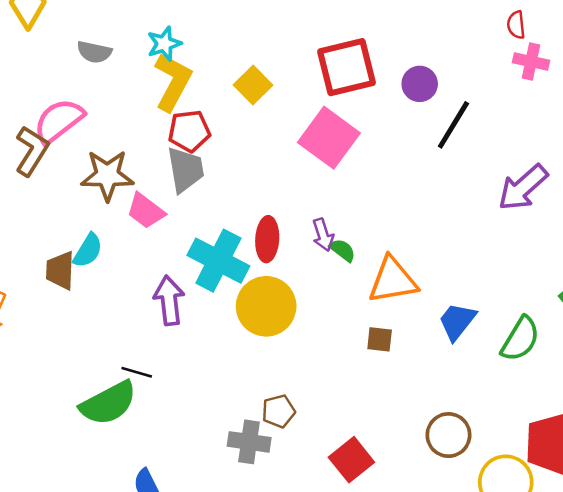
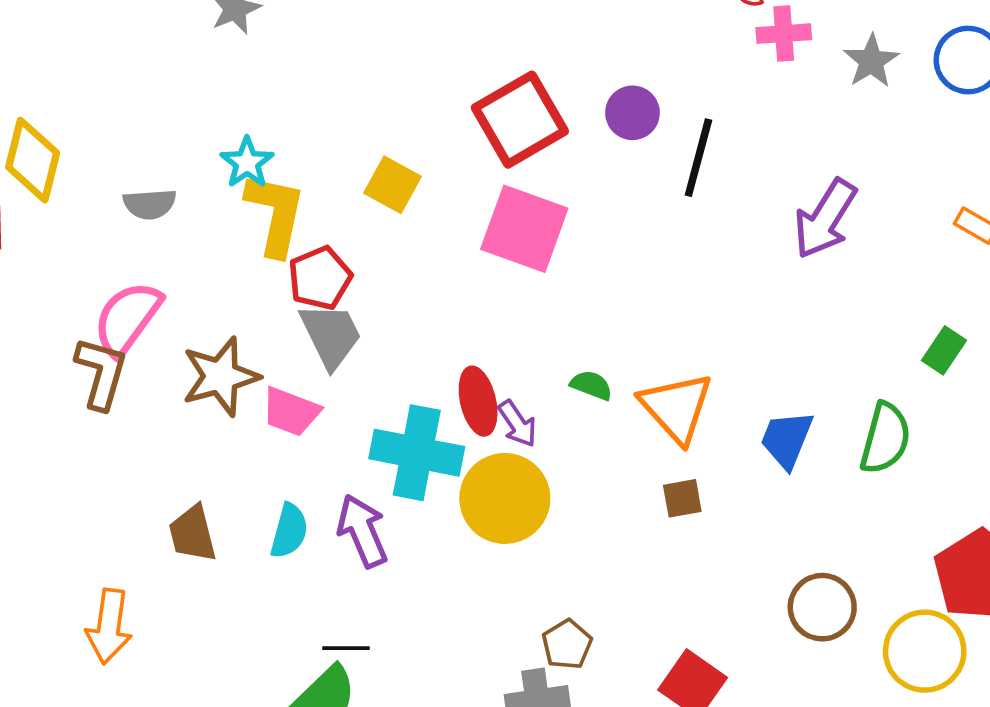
purple arrow: (323, 235) -> (517, 424), moved
cyan semicircle: (88, 251) -> (289, 531), moved
orange triangle: (393, 280) -> (677, 408), turned -46

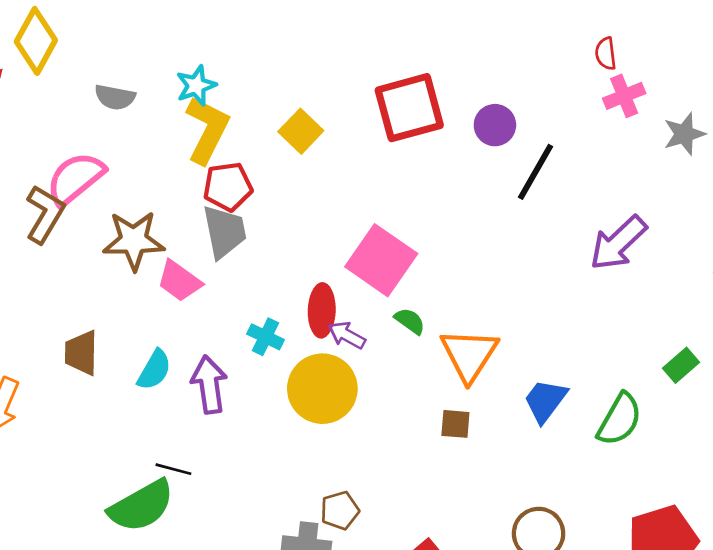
pink cross: (784, 34) -> (624, 96), turned -33
pink square: (524, 229) -> (381, 260), moved
purple arrow: (517, 424) -> (347, 335), turned 138
cyan cross: (417, 453) -> (265, 337), size x0.5

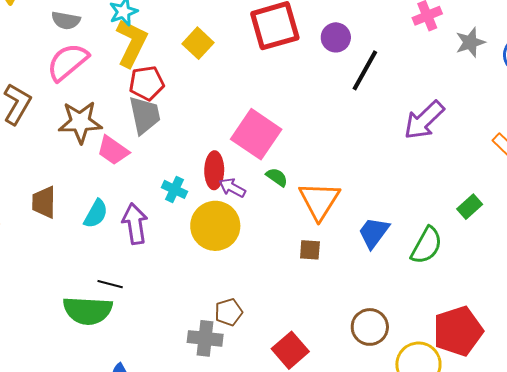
pink semicircle: (75, 179) -> (68, 62), moved
green semicircle: (141, 506) -> (88, 310), turned 33

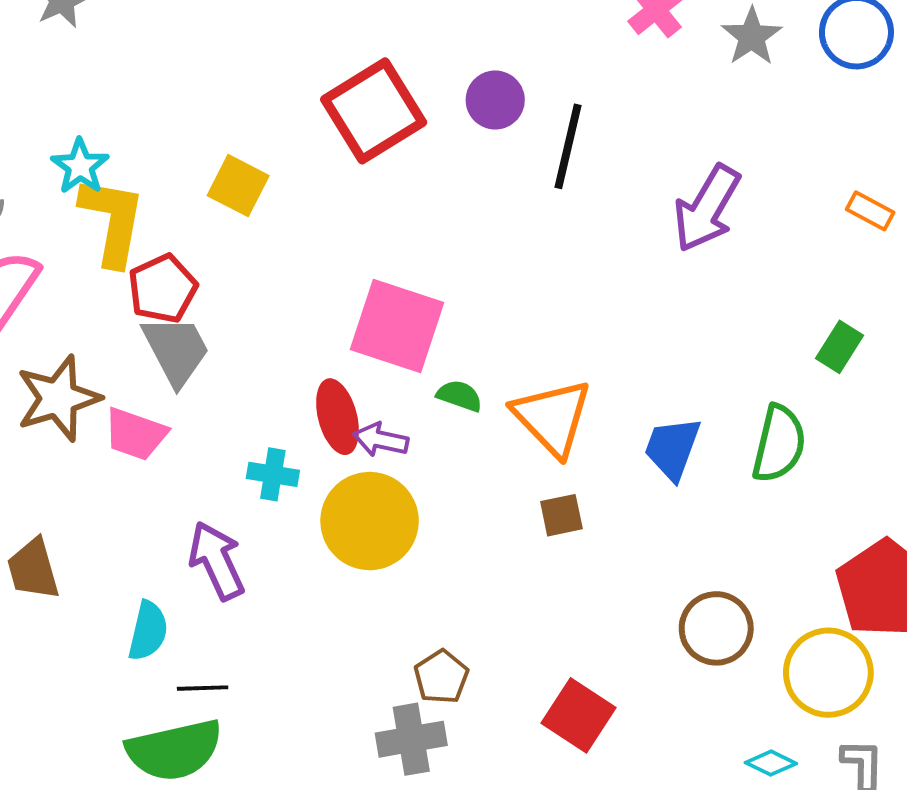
cyan semicircle: (96, 214) -> (148, 631), moved

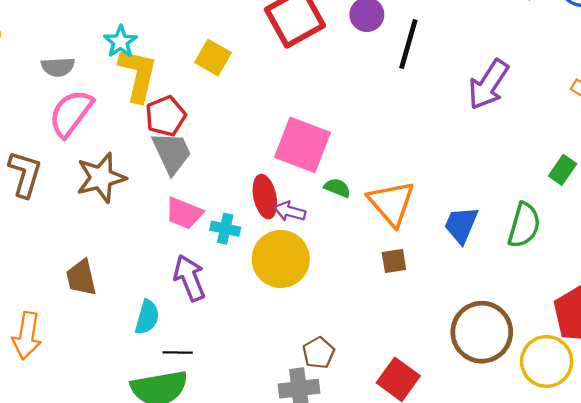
pink trapezoid: (135, 434) -> (184, 213), moved
brown circle: (716, 628) -> (482, 332), size x1.4

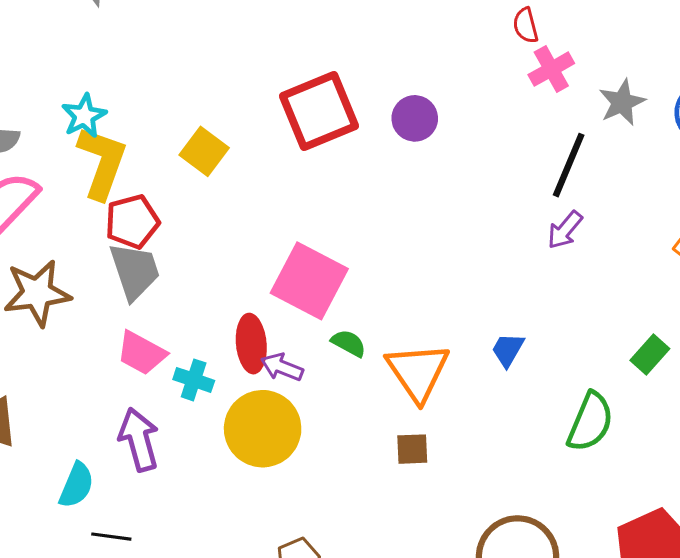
black line: (408, 44) -> (569, 165), moved
purple arrow: (488, 85) -> (565, 230), size x0.6
blue trapezoid: (461, 225) -> (508, 350), moved, size x0.7

